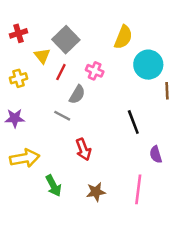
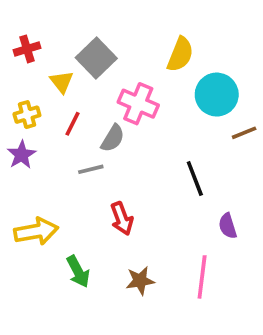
pink cross: (95, 71) -> (138, 104), size x1.5
red line: (61, 72) -> (73, 124), moved
brown line: (167, 91) -> (244, 133), turned 70
gray line: (62, 116) -> (91, 169), turned -42
purple star: (15, 118) -> (21, 155), moved, turned -30

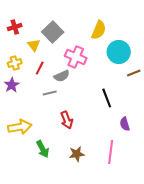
gray semicircle: (113, 138) -> (62, 76), turned 35

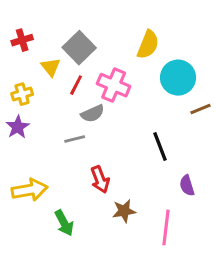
red line: (40, 68) -> (76, 85), moved
brown star: (77, 154) -> (124, 211), moved

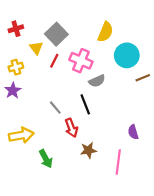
gray semicircle: (93, 114) -> (97, 81), moved
gray line: (75, 139) -> (55, 108), moved, turned 64
black line: (160, 146) -> (85, 104), moved

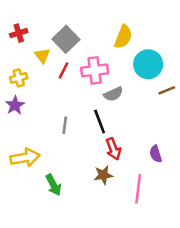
pink cross: (81, 61) -> (95, 70), turned -30
gray line: (55, 108) -> (65, 125), turned 48
red arrow: (71, 128) -> (113, 149), moved

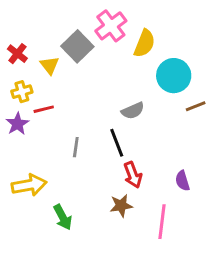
red cross: (19, 33) -> (17, 54), moved, turned -35
red line: (63, 70) -> (44, 109), moved, turned 49
pink cross: (95, 70) -> (111, 26), moved, turned -30

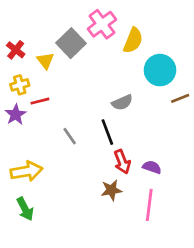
gray line: (76, 147) -> (70, 136), turned -42
purple semicircle: (182, 181) -> (152, 167), moved, turned 126
green arrow: (63, 217) -> (25, 209), moved

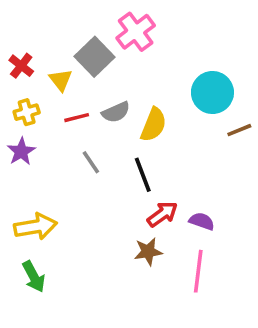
yellow semicircle: (133, 40) -> (153, 125), moved
red line: (40, 101) -> (77, 118), moved
gray semicircle: (122, 102) -> (116, 112), moved
gray line: (70, 136) -> (91, 162), moved
red arrow: (122, 162) -> (162, 214), turned -105

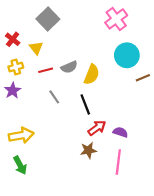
pink cross: (136, 32) -> (116, 19), moved
gray square: (95, 57) -> (48, 19), moved

